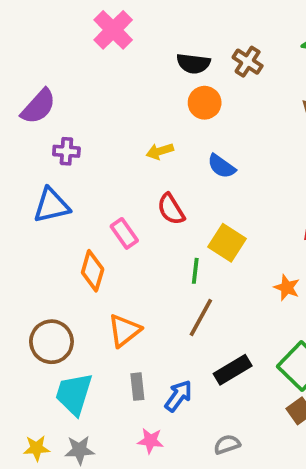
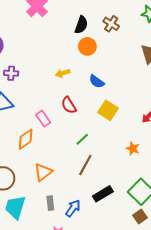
black semicircle: (193, 63) -> (81, 25), turned -78
yellow square: (227, 243) -> (108, 110), moved
orange diamond: (93, 271) -> (26, 139), turned 40
green line: (195, 271) -> (82, 139), turned 40

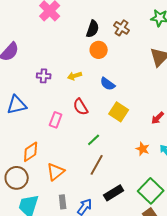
purple cross: (11, 73) -> (44, 76), moved
pink rectangle: (43, 119) -> (56, 120), turned 56
orange diamond: (26, 139) -> (31, 152), moved

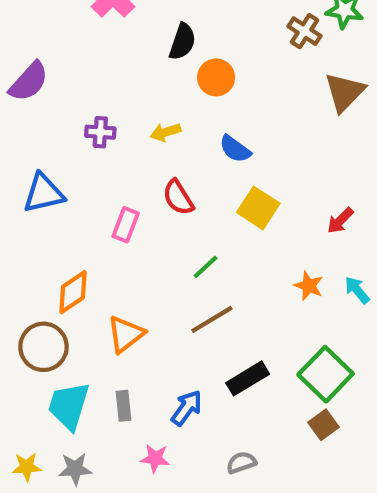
brown cross: (122, 28) -> (304, 31), moved
black semicircle: (93, 29) -> (182, 42), moved
brown line: (97, 165) -> (212, 319), turned 30
gray rectangle: (63, 202) -> (123, 406), moved

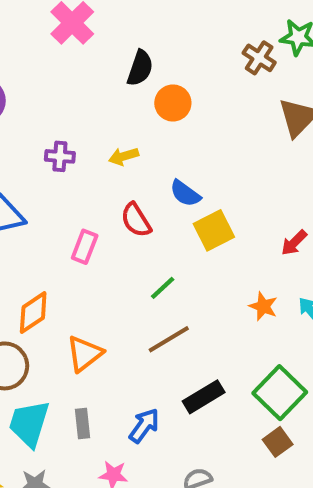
blue semicircle: (235, 149) -> (185, 193), moved
yellow square: (258, 208) -> (214, 230), turned 30

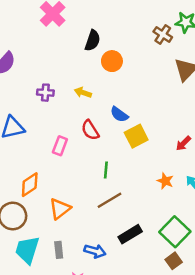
yellow arrow: (124, 156) -> (83, 93), turned 35
green line: (163, 288) -> (106, 170), turned -42
blue arrow: (144, 426) -> (95, 251), turned 70

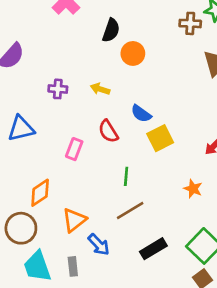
brown cross: (163, 34) -> (190, 23), turned -30
cyan trapezoid: (27, 250) -> (37, 266), turned -36
blue arrow: (95, 251) -> (99, 245), moved, turned 30

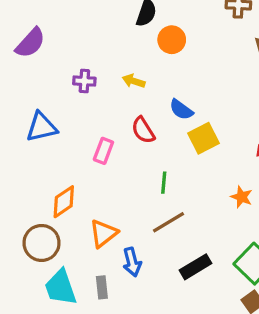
blue arrow: (99, 245) -> (132, 262), turned 30

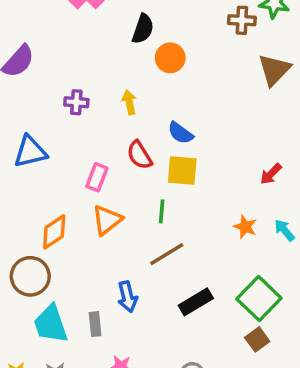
yellow arrow: (134, 81) -> (129, 102), turned 60
yellow square: (203, 138) -> (182, 171), moved, turned 32
orange triangle: (103, 233) -> (107, 220), moved

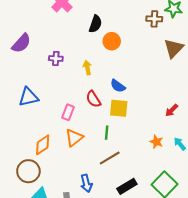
purple cross: (76, 102) -> (56, 58), moved

